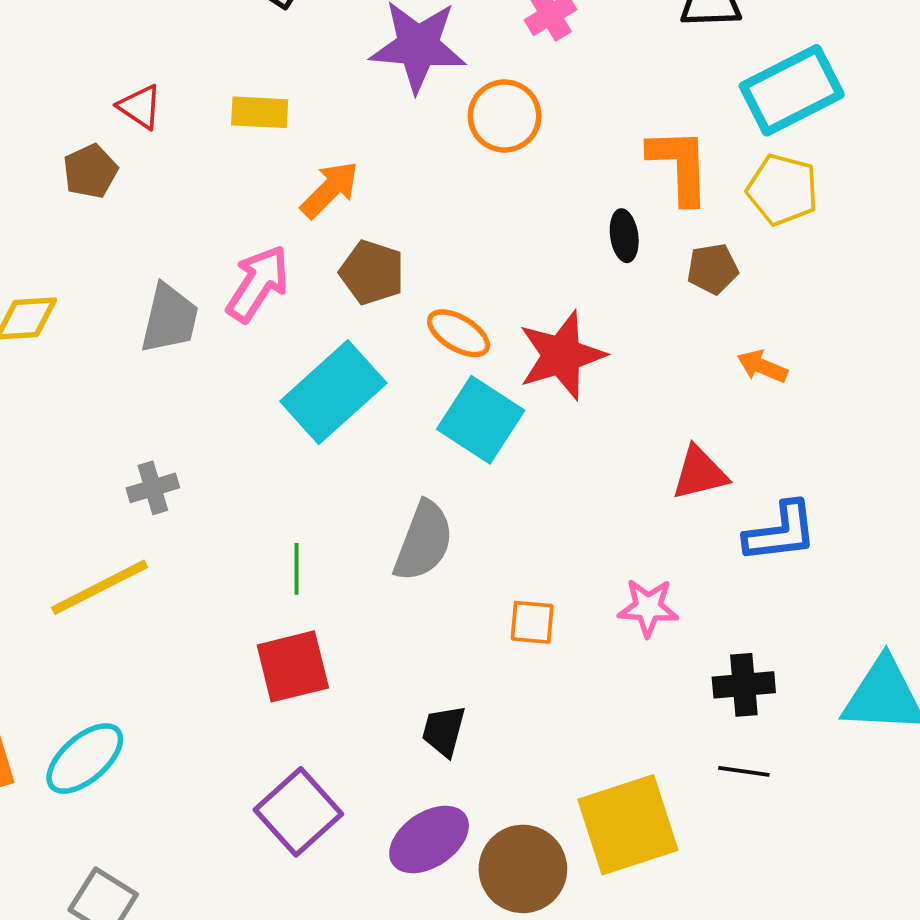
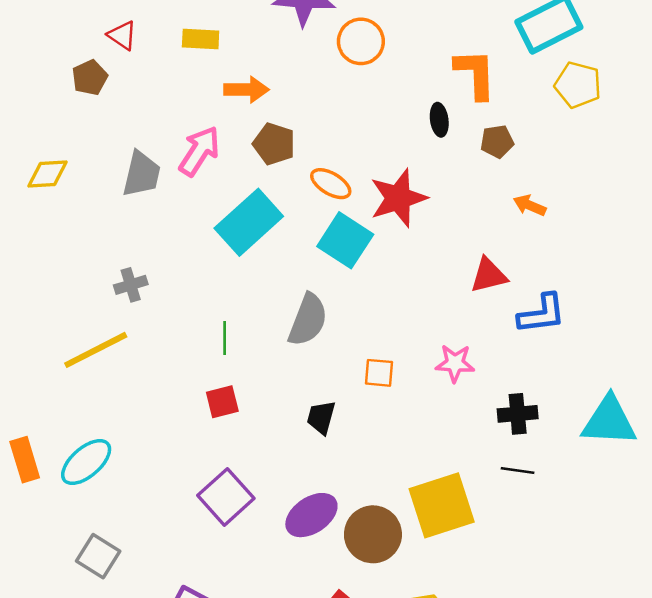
orange arrow: (330, 190) -> (246, 90), turned 45
yellow pentagon: (783, 190) -> (578, 85), moved
red square: (293, 666) -> (222, 402), size x0.7
black trapezoid: (444, 731) -> (321, 417), moved

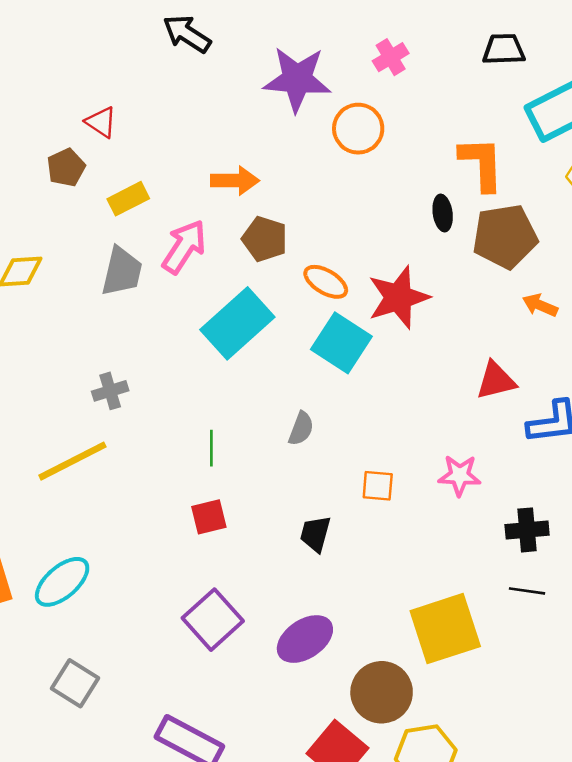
yellow rectangle: (201, 39) -> (128, 199), moved, turned -30
brown pentagon: (497, 141) -> (505, 236), size x1.8
gray semicircle: (308, 320) -> (301, 429), size x0.6
brown circle: (373, 534) -> (382, 692), moved

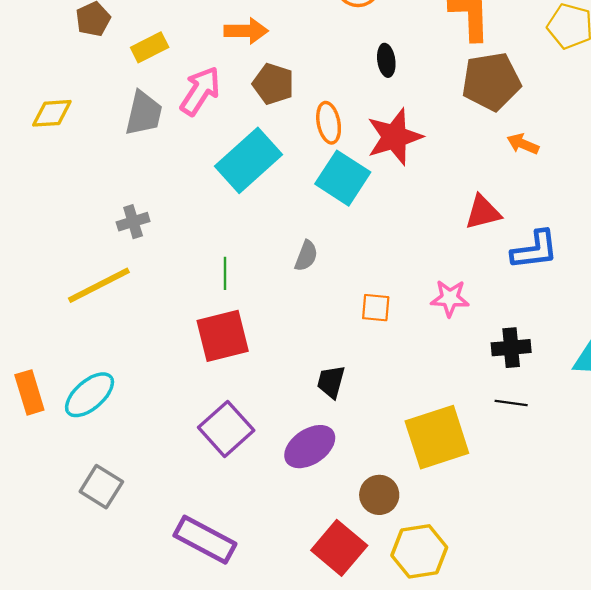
black ellipse: (443, 213) -> (386, 60), moved
orange ellipse: (326, 282) -> (329, 123), turned 48
red square: (209, 517) -> (223, 336), size x1.6
black trapezoid: (315, 534) -> (331, 382), moved
brown circle: (382, 692) -> (379, 495), size x0.7

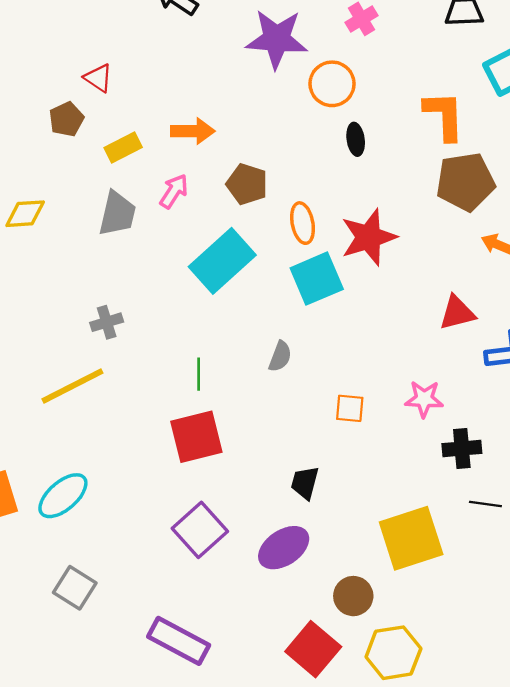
orange arrow: (246, 31) -> (193, 131), moved
black ellipse: (386, 60) -> (356, 139), moved
pink arrow: (200, 91) -> (174, 191), size x0.7
cyan square: (343, 178) -> (317, 279), turned 34
black cross: (511, 348) -> (462, 449), moved

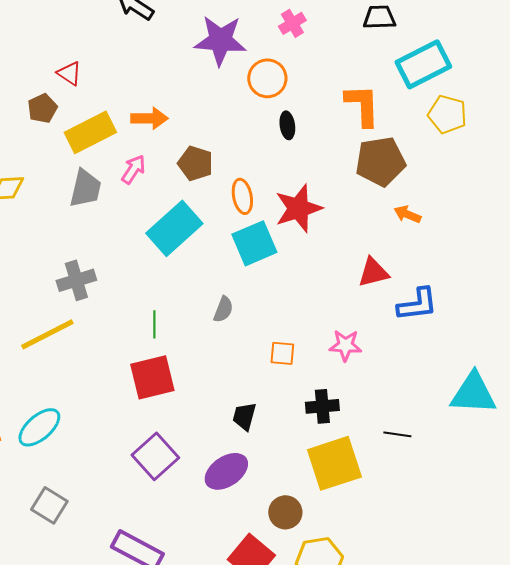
yellow rectangle: (123, 148) -> (90, 132), size x1.6
gray cross: (107, 322) -> (76, 280), size x1.4
black cross: (462, 449) -> (322, 406), moved

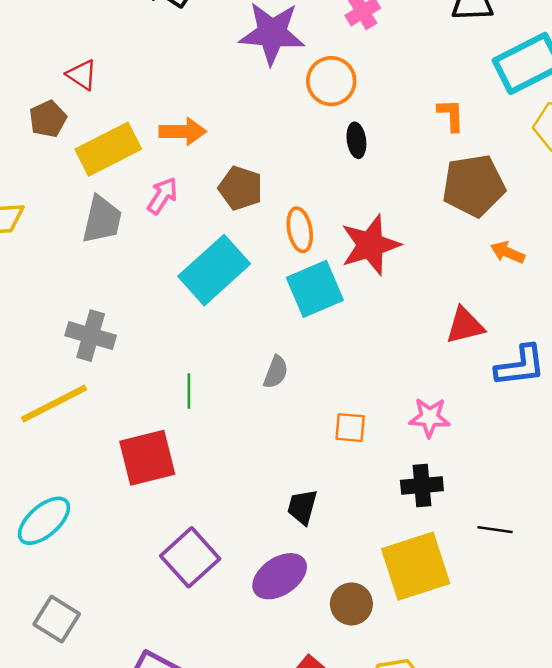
orange L-shape: (362, 105) -> (451, 115), size x0.6
gray cross: (76, 280) -> (91, 336), turned 33
red square: (152, 377) -> (147, 458), moved
black cross: (322, 406) -> (422, 485), moved
brown circle: (285, 512) -> (351, 604), moved

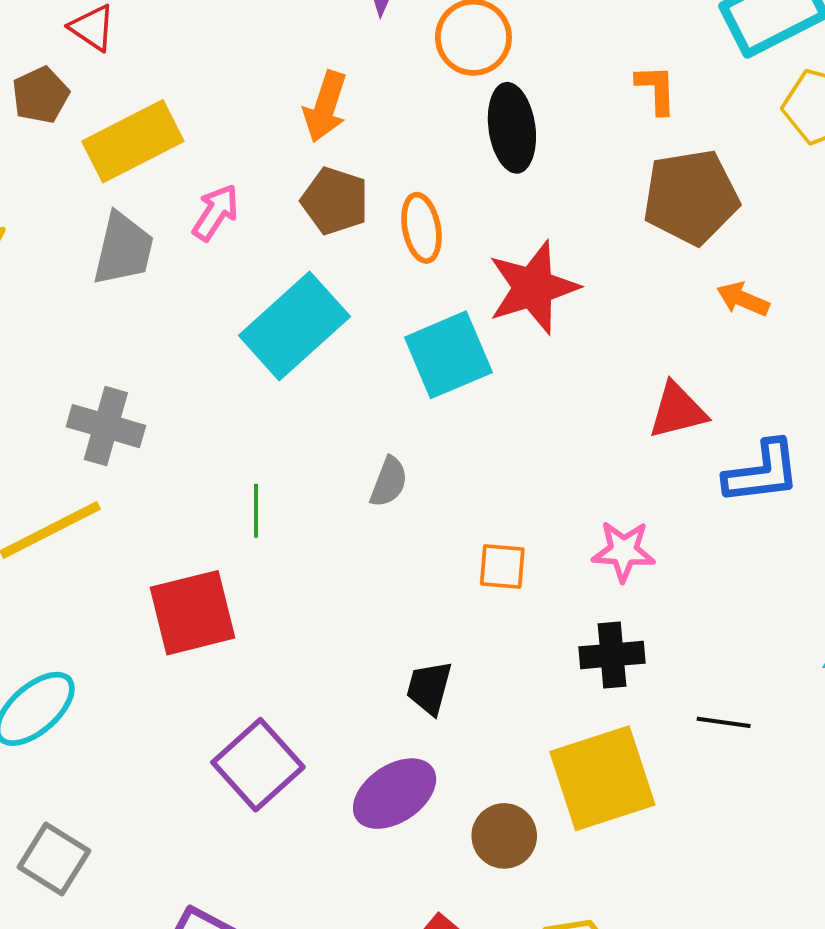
orange arrow: (183, 131) -> (325, 107), moved, turned 108
black ellipse: (356, 140) -> (512, 128), size x1.6
orange ellipse: (300, 230) -> (421, 228), moved

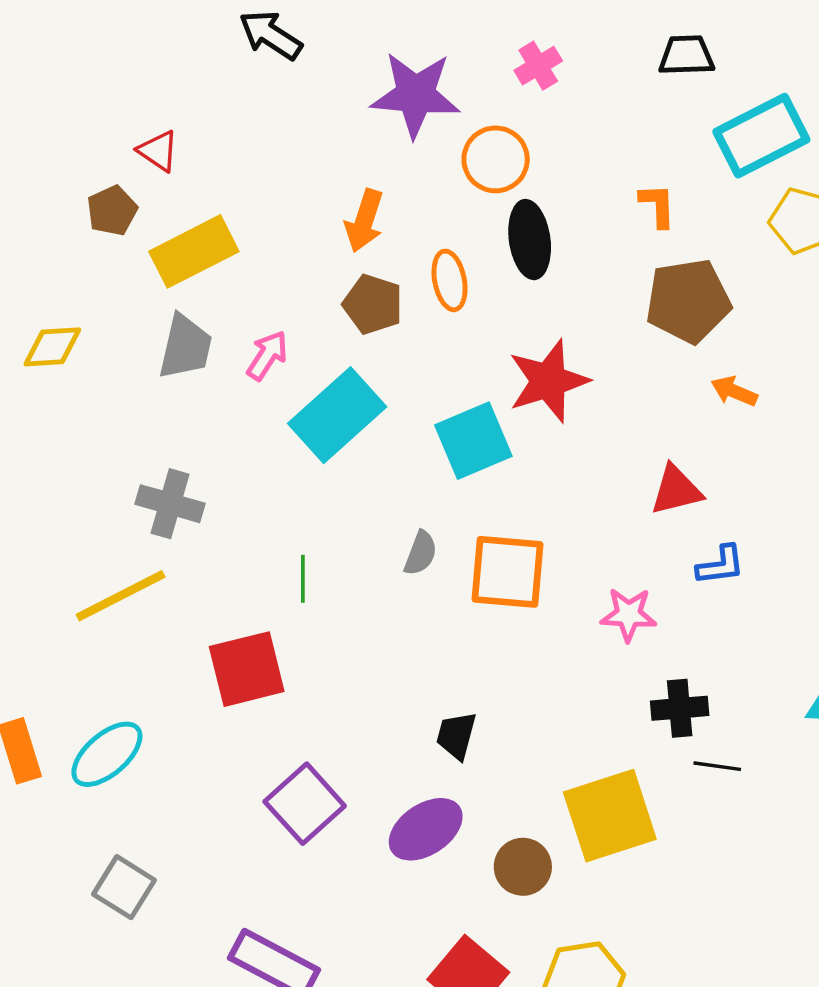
pink arrow: (216, 212) -> (267, 355), moved
orange ellipse: (421, 228) -> (450, 280), moved
blue L-shape: (762, 472) -> (721, 565), moved, size x0.7
orange square: (502, 567) -> (507, 572), moved, size x1.8
black cross: (612, 655) -> (680, 708), moved

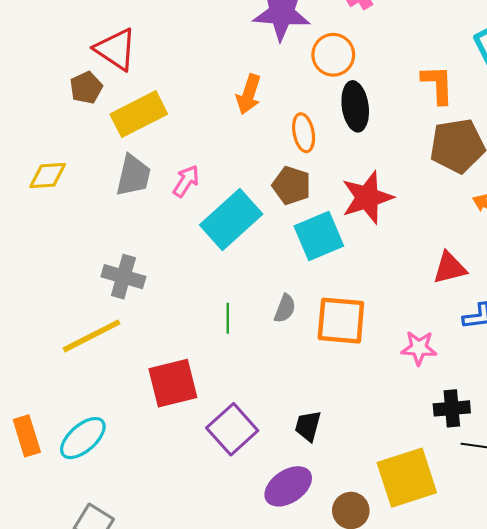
red triangle: (158, 151) -> (116, 49), size x1.6
orange L-shape: (657, 205) -> (438, 84), size x1.4
brown pentagon: (373, 304) -> (291, 185), moved
green line: (303, 579) -> (228, 318), moved
purple square: (305, 804) -> (232, 429), moved

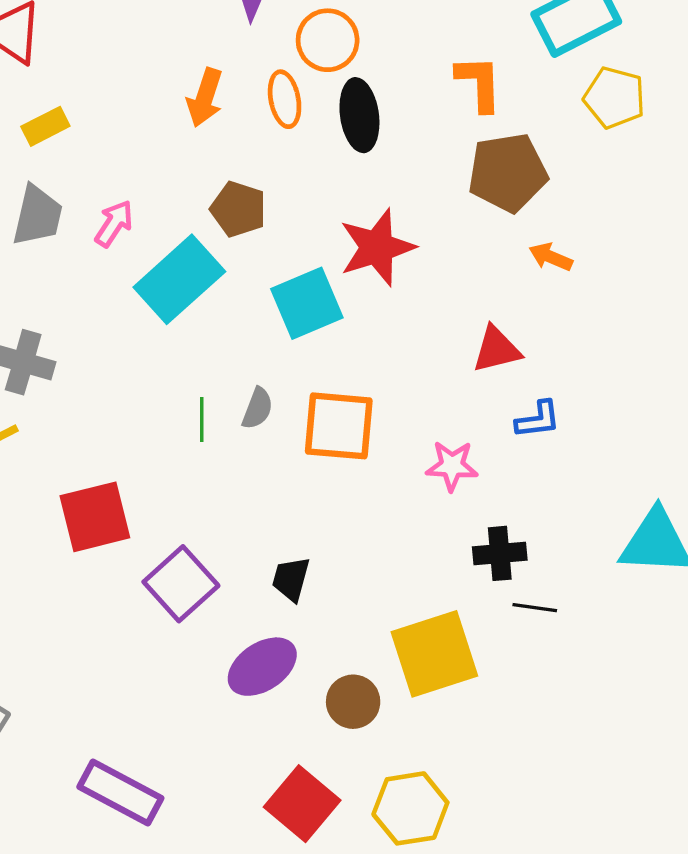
yellow rectangle: (139, 114) -> (45, 126), size x0.6
orange ellipse: (304, 133) -> (285, 99), moved
brown pentagon: (291, 185) -> (238, 209), moved
green line: (228, 318) -> (202, 420), moved

